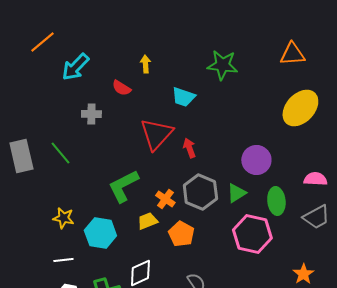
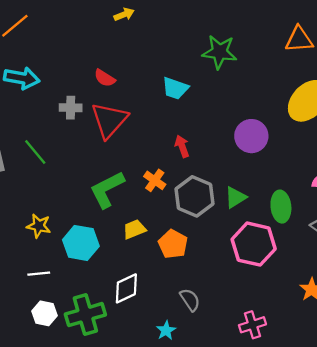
yellow arrow: (145, 64) -> (124, 14), moved, turned 72
cyan arrow: (75, 67) -> (22, 78), moved, turned -124
red triangle: (156, 134) -> (109, 120), moved
purple circle: (256, 160) -> (251, 136), moved
orange cross: (165, 199) -> (155, 180), moved

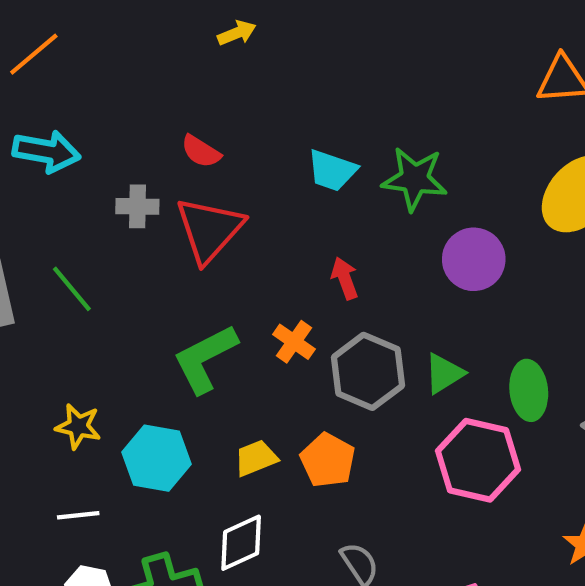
green star: (220, 52) -> (415, 179), moved
yellow trapezoid: (134, 229) -> (256, 458), moved

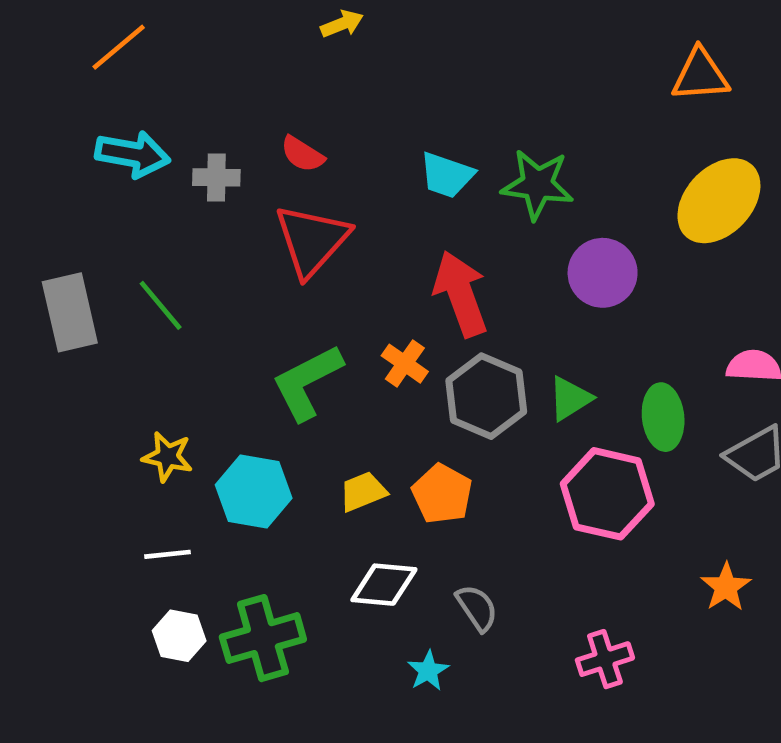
gray cross: (137, 206) -> (216, 177), moved
red arrow: (345, 278) -> (461, 294), size x1.8
white diamond: (241, 543) -> (384, 585), moved, turned 30

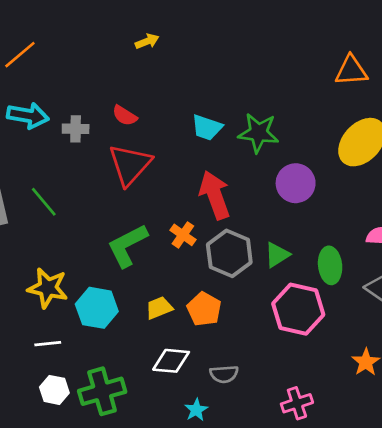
yellow star: (168, 457) -> (48, 288), size x1.4
gray semicircle: (477, 608) -> (224, 374), turned 120

